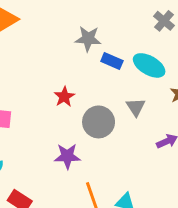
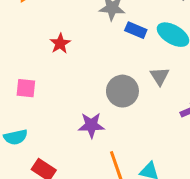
red star: (64, 97) -> (60, 44), moved

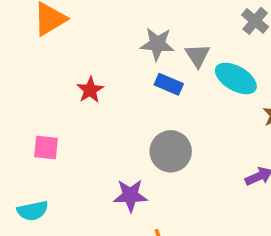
blue rectangle: (136, 30) -> (169, 84), moved
gray triangle: (160, 76) -> (198, 55), moved

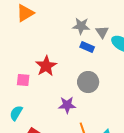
red star: (90, 90) -> (46, 66), moved, size x1.5
cyan semicircle: (33, 211) -> (16, 113), turned 133

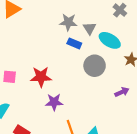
red star: (46, 66) -> (41, 77), moved, turned 30
gray circle: (88, 82) -> (95, 66), moved

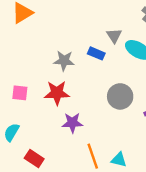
gray star: (68, 22) -> (64, 61), moved
gray circle: (95, 66) -> (120, 96), moved

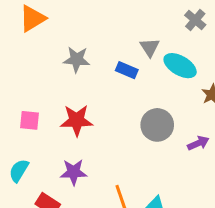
gray star: (64, 61) -> (77, 60), moved
purple star: (72, 123) -> (74, 172), moved

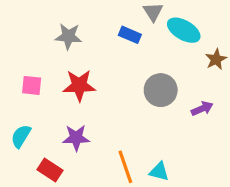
gray star: (77, 60) -> (68, 36), moved

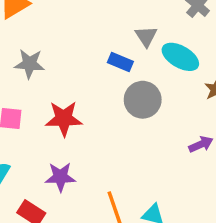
gray star: (68, 36) -> (29, 64), moved
gray circle: (161, 90) -> (143, 100), moved

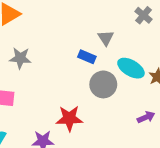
cyan ellipse: (180, 57) -> (131, 68), moved
red star: (64, 119) -> (69, 118), moved

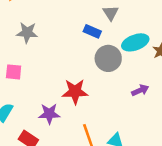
cyan ellipse: (131, 68) -> (135, 42), turned -50
purple arrow: (146, 117) -> (140, 90), moved

